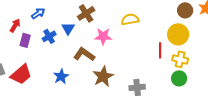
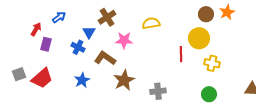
blue cross: (49, 36) -> (78, 47), moved, turned -32
yellow cross: (180, 59) -> (212, 63), moved
green circle: (179, 78) -> (209, 94), moved

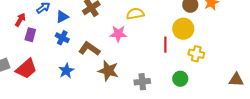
blue triangle: (89, 32) -> (62, 17), moved, turned 32
pink star: (124, 40) -> (118, 34), moved
brown star: (124, 80) -> (108, 71), turned -30
green circle: (209, 94) -> (180, 79), moved

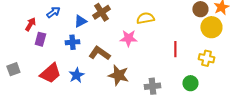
blue triangle: (62, 17) -> (80, 21), moved
yellow circle: (183, 29) -> (211, 27), moved
blue cross: (62, 38) -> (72, 42), turned -32
red trapezoid: (26, 69) -> (50, 73), moved

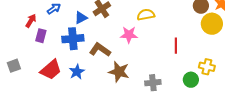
blue cross: (72, 42) -> (73, 39), size x1.5
yellow cross: (206, 58) -> (207, 67), moved

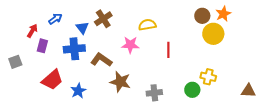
blue triangle: (81, 18) -> (82, 28), turned -40
red line: (176, 46) -> (168, 50), moved
gray square: (14, 66) -> (15, 62), moved
blue star: (77, 72) -> (78, 91), moved

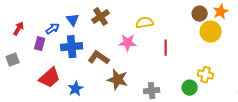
blue arrow: (55, 19) -> (53, 29), moved
blue triangle: (82, 28) -> (73, 20), moved
red arrow: (32, 31) -> (19, 29), moved

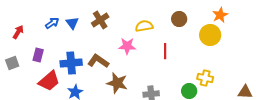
brown circle: (200, 14) -> (179, 19), moved
blue arrow: (53, 29) -> (52, 23), moved
purple rectangle: (40, 44) -> (38, 55), moved
blue cross: (72, 47) -> (71, 63), moved

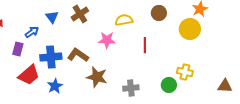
blue arrow: (52, 23) -> (32, 32), moved

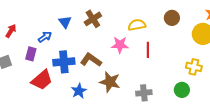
red line: (145, 45) -> (148, 50), moved
yellow cross: (185, 72) -> (194, 67), moved
blue star: (55, 86) -> (79, 91), moved

